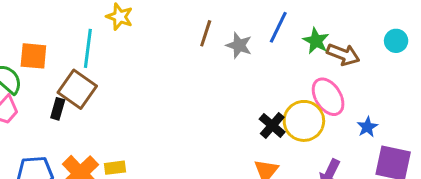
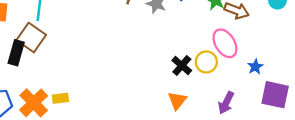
black rectangle: (58, 109) -> (16, 53), size x1.5
yellow circle: (304, 121) -> (206, 62), size x0.7

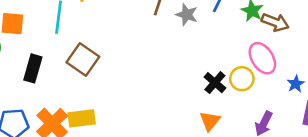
brown square: (31, 37) -> (83, 59), moved
yellow rectangle: (60, 98) -> (82, 118), size x1.5

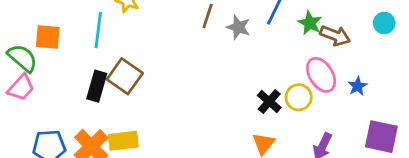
black rectangle: (33, 68) -> (97, 86), moved
blue star: (296, 84) -> (358, 86), moved

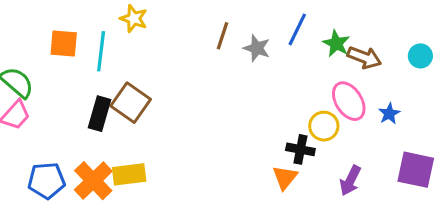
cyan circle: (384, 23) -> (420, 56), moved
orange square: (48, 37) -> (64, 43), moved
black cross: (269, 102) -> (300, 149), moved, turned -30

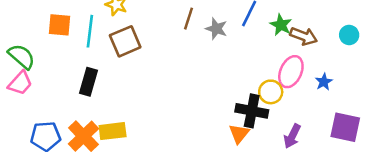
pink ellipse: (349, 101) -> (291, 72), turned 56
brown square: (131, 103) -> (125, 41), moved, turned 32
black cross: (300, 149) -> (252, 111), size x1.4

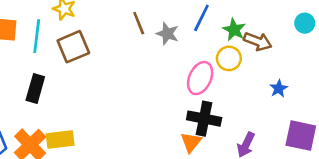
brown line: (188, 19) -> (139, 23), turned -40
cyan circle: (349, 35) -> (305, 23), moved
pink ellipse: (291, 72) -> (200, 78), moved
yellow circle: (271, 92) -> (229, 58), moved

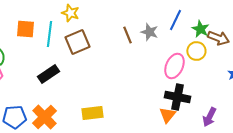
brown line: (139, 23) -> (127, 35), moved
black rectangle: (35, 89) -> (48, 74), turned 40
yellow rectangle: (60, 140) -> (92, 113), moved

